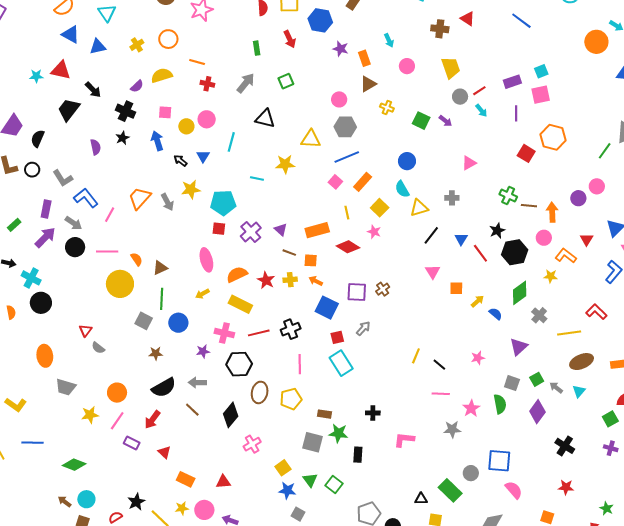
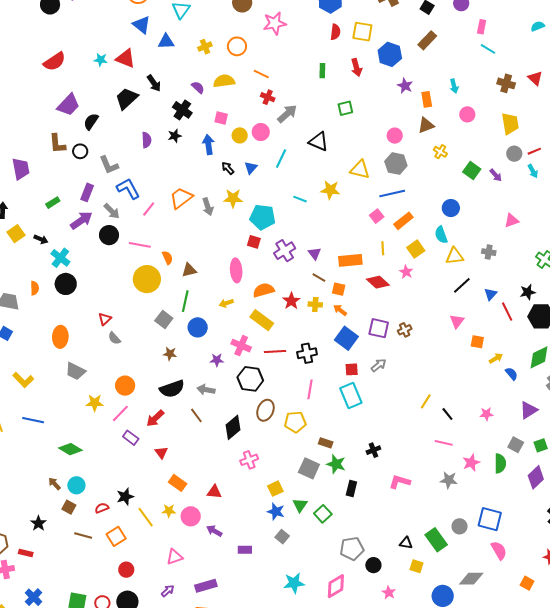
gray arrow: (246, 83) -> (287, 114), moved
purple semicircle: (137, 86) -> (198, 87), turned -104
black cross: (373, 413) -> (373, 450), turned -32

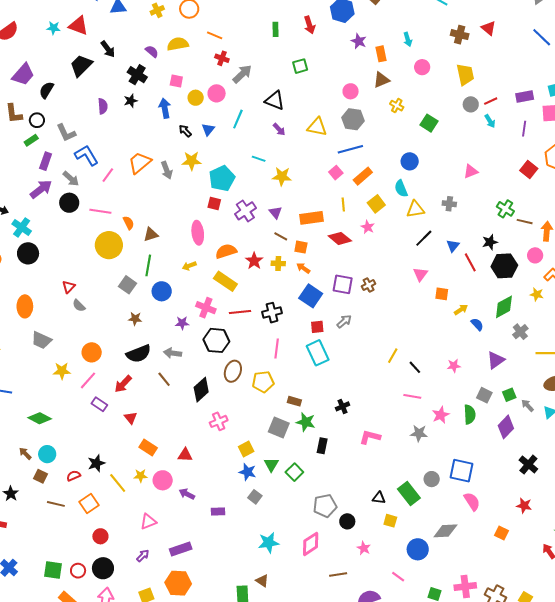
purple arrow: (496, 175) -> (279, 129), moved
yellow star: (330, 190) -> (282, 176), moved
green rectangle: (53, 203) -> (31, 140), moved
cyan pentagon: (263, 217) -> (222, 178), turned -30

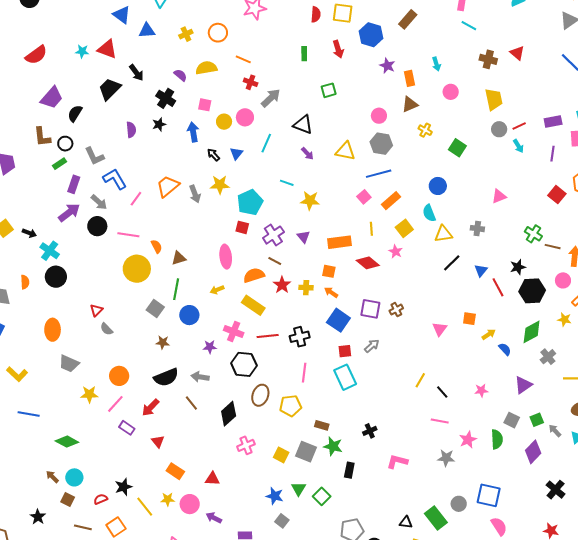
brown line: (281, 236) -> (275, 261), moved
pink triangle: (420, 274) -> (440, 329), moved
yellow square: (246, 449) -> (281, 455), moved, turned -35

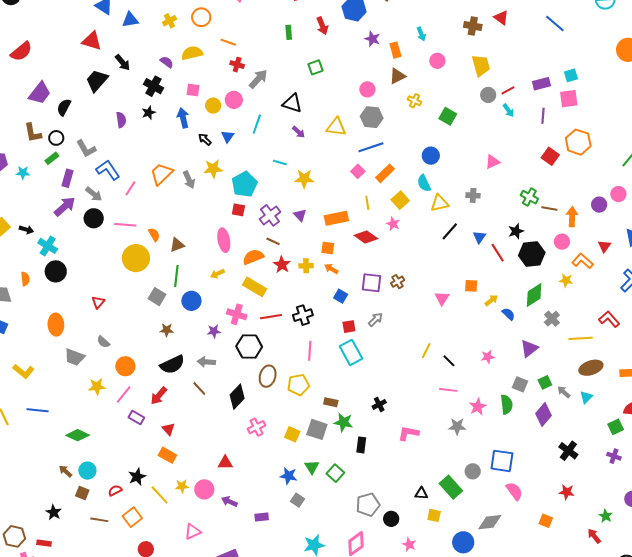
cyan star: (82, 51) -> (23, 173), moved
blue square: (338, 320) -> (341, 296), size x0.6
gray semicircle: (107, 329) -> (103, 342), moved
orange rectangle: (175, 471) -> (167, 455), moved

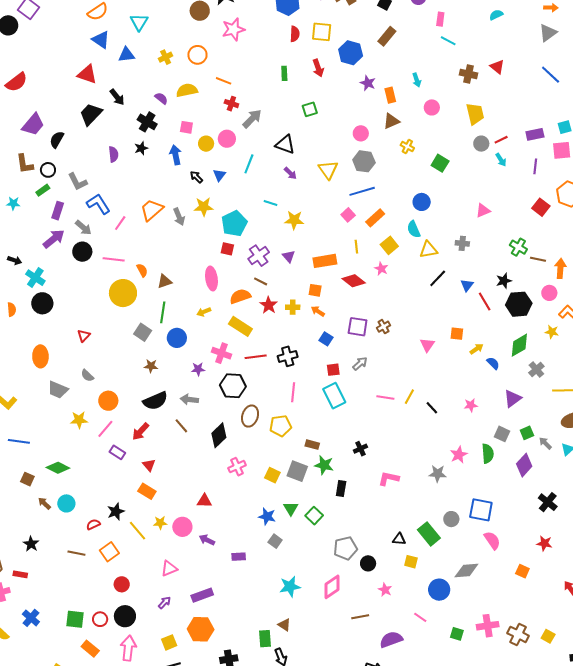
yellow triangle: (336, 127) -> (328, 170), turned 45
pink line: (448, 390) -> (385, 398), moved
brown square: (82, 493) -> (27, 479), moved

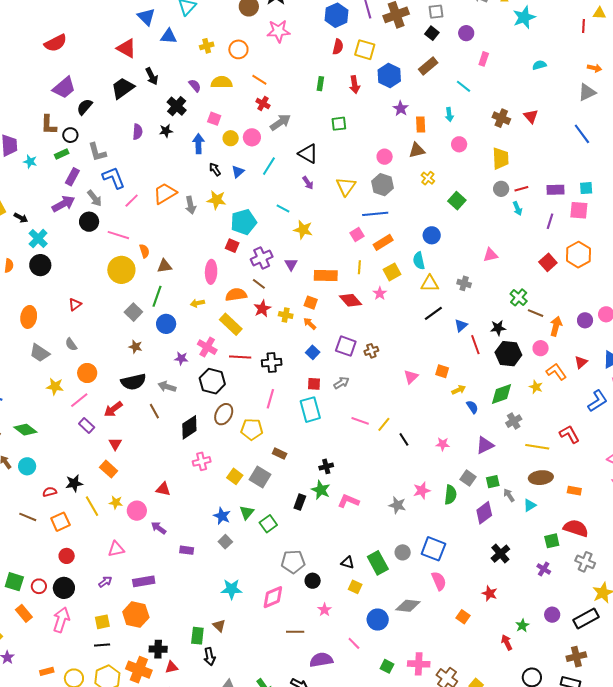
cyan line: (448, 41) -> (464, 86), moved
green star: (324, 465) -> (321, 490), moved

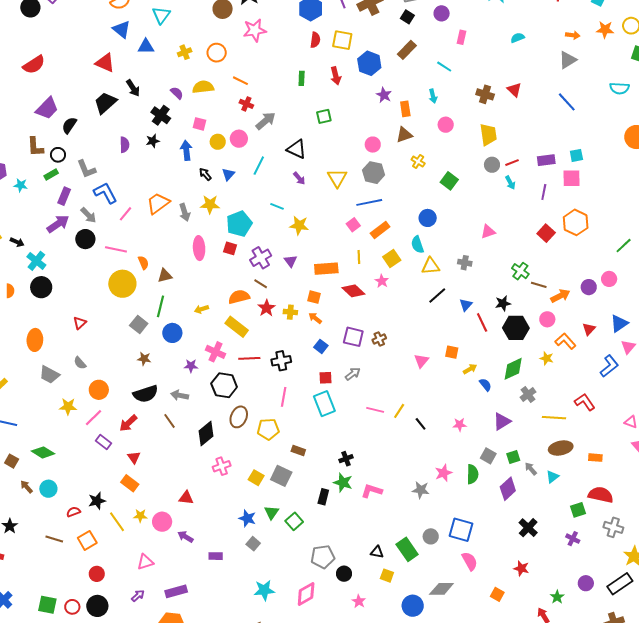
pink ellipse: (211, 272) -> (199, 248), moved
orange arrow: (556, 326) -> (560, 296), turned 54

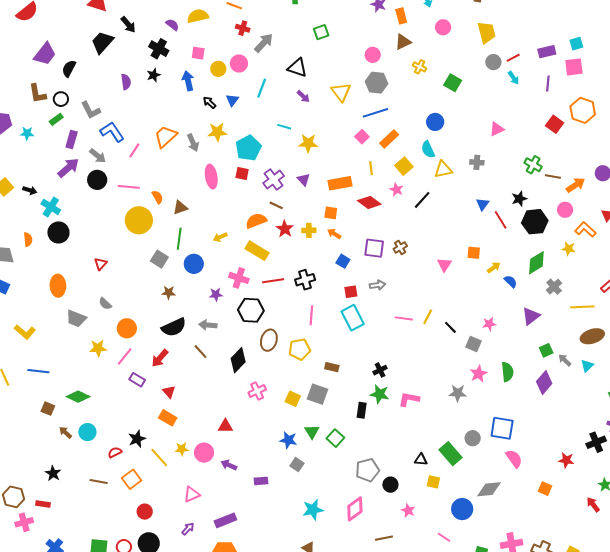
black line: (437, 295) -> (422, 200), moved
gray arrow: (353, 374) -> (378, 285), turned 35
gray square: (488, 456) -> (474, 344), moved
black cross: (528, 528) -> (596, 442), moved, turned 30

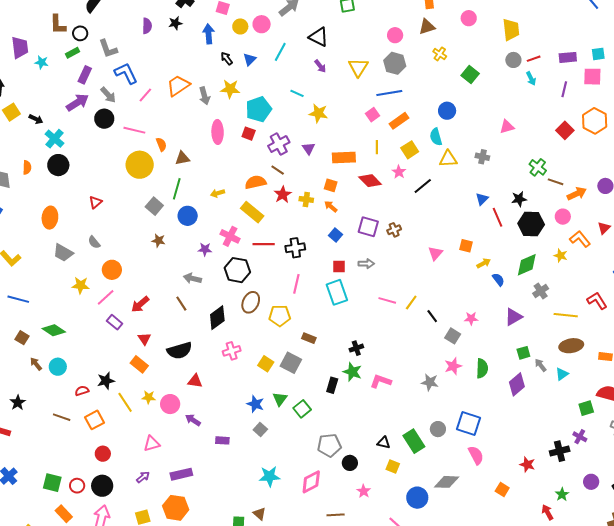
black semicircle: (174, 327) -> (180, 351), moved

